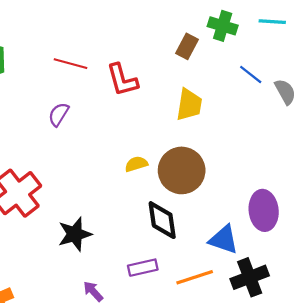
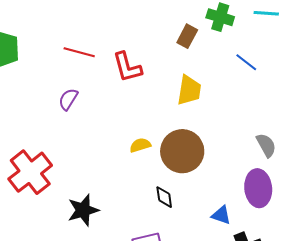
gray semicircle: (285, 92) -> (266, 145), moved
black diamond: (162, 220) -> (164, 197), size x0.6
blue triangle: (224, 240) -> (221, 215), size x0.7

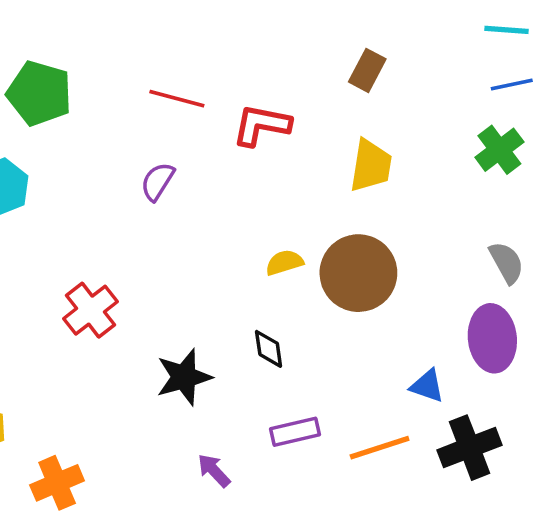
green cross: (220, 17) -> (499, 150), moved, turned 36
blue line: (246, 62) -> (512, 85), moved, turned -50
red L-shape: (127, 67) -> (261, 125), turned 116
red cross: (30, 172) -> (91, 310), size x0.7
black diamond: (164, 197) -> (269, 349), moved

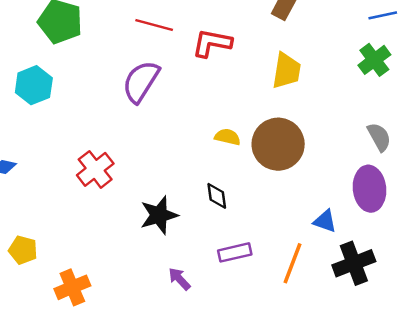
purple semicircle: (158, 181) -> (141, 82), size x1.6
yellow semicircle: (284, 263) -> (228, 137), turned 30
orange line: (380, 448) -> (292, 263), turned -51

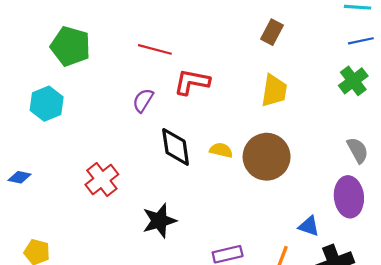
red L-shape: (212, 43) -> (192, 82), moved
purple semicircle: (141, 82) -> (143, 100), size x0.6
black diamond: (217, 196) -> (176, 147), moved, size x1.6

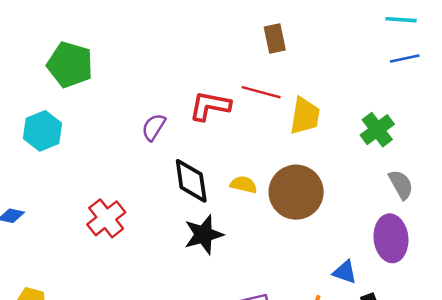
brown rectangle: (272, 32) -> (275, 38), moved, turned -40
red line: (155, 49) -> (261, 92), moved
green cross: (353, 81) -> (377, 130), moved
black star: (159, 221) -> (204, 235), moved

